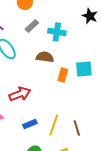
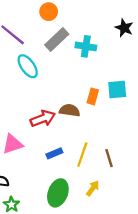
gray rectangle: (32, 26) -> (57, 39), size x1.5
brown semicircle: (45, 57) -> (70, 110), moved

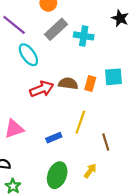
brown semicircle: (70, 110) -> (68, 83), moved
red arrow: (43, 119) -> (42, 89), moved
yellow line: (82, 155) -> (80, 122), moved

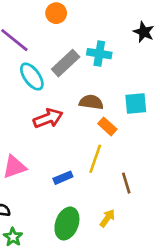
gray rectangle: (56, 29) -> (66, 63), moved
brown semicircle: (68, 83) -> (91, 102), moved
orange rectangle: (90, 83) -> (107, 126), moved, turned -64

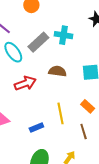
orange rectangle: (107, 126) -> (88, 106), moved
yellow line: (95, 159) -> (60, 113), turned -30

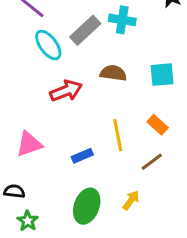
brown line: (84, 132) -> (152, 162), turned 70

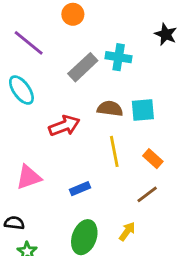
cyan ellipse: (48, 45) -> (21, 90), moved
cyan square: (162, 75) -> (143, 110), moved
yellow line: (118, 135) -> (114, 151), moved

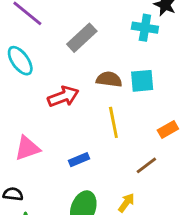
cyan cross: (119, 57) -> (145, 28), moved
orange rectangle: (153, 159) -> (168, 130), moved, turned -72

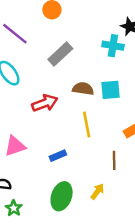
brown line: (146, 165) -> (114, 160), turned -54

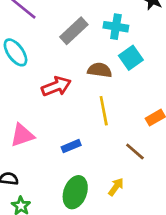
cyan cross: (113, 46) -> (116, 27), moved
cyan square: (111, 90) -> (131, 58), moved, turned -30
brown line: (114, 160) -> (135, 152), turned -48

